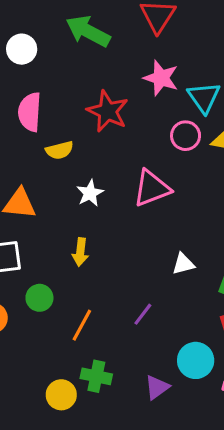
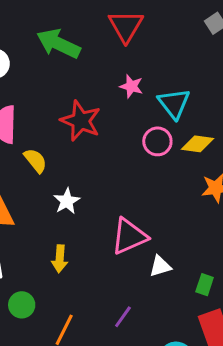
pink star: (161, 78) -> (131, 86), size x0.7
yellow semicircle: (60, 150) -> (35, 161), turned -112
pink triangle: (152, 188) -> (129, 236), moved

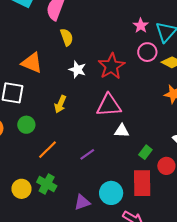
pink star: (131, 86) -> (141, 26), moved
red star: (81, 121) -> (111, 66), moved
white star: (67, 201) -> (77, 70), turned 30

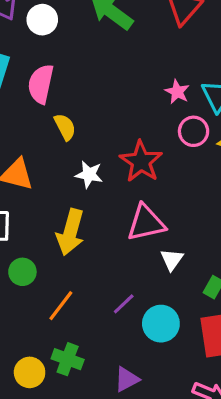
yellow arrow: (60, 104) -> (70, 232), size x1.6
white triangle: (122, 131) -> (172, 260), turned -49
cyan circle: (111, 193) -> (161, 324), moved

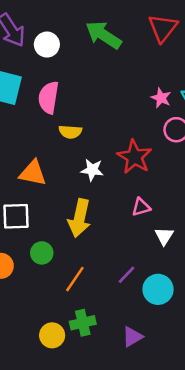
yellow semicircle: (65, 127) -> (70, 132), turned 125
pink triangle: (146, 223) -> (141, 207), size x0.6
green cross: (68, 359) -> (83, 323), turned -30

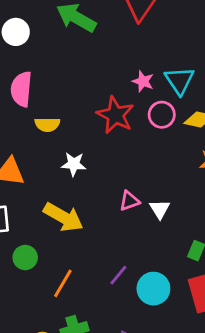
red star: (134, 157) -> (115, 115), moved
yellow arrow: (79, 218) -> (63, 217), turned -69
white triangle: (164, 236) -> (160, 209), moved

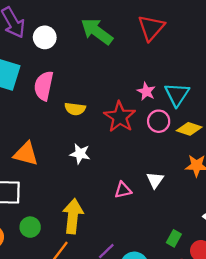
yellow semicircle: (47, 124) -> (75, 109), moved
white triangle: (160, 209) -> (155, 180), moved
yellow arrow: (63, 217) -> (73, 216), moved, turned -120

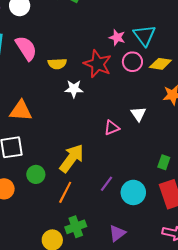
pink semicircle: (44, 86) -> (26, 48), turned 145
white star: (80, 154) -> (74, 89), moved
yellow arrow: (73, 216) -> (72, 158), turned 40

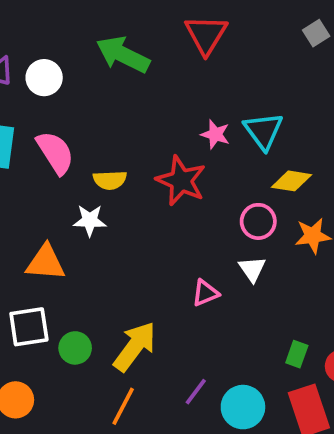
pink circle: (132, 62) -> (258, 221), moved
white star: (74, 89) -> (90, 220), moved
green circle: (36, 174) -> (75, 348), moved

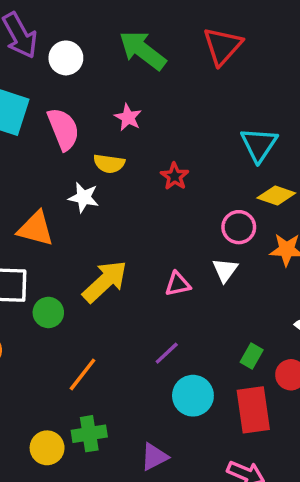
pink star: (215, 134) -> (128, 117), moved
red star: (181, 181) -> (175, 176), size x0.6
yellow arrow: (135, 347) -> (105, 281), moved
purple line: (196, 392) -> (167, 353), moved

